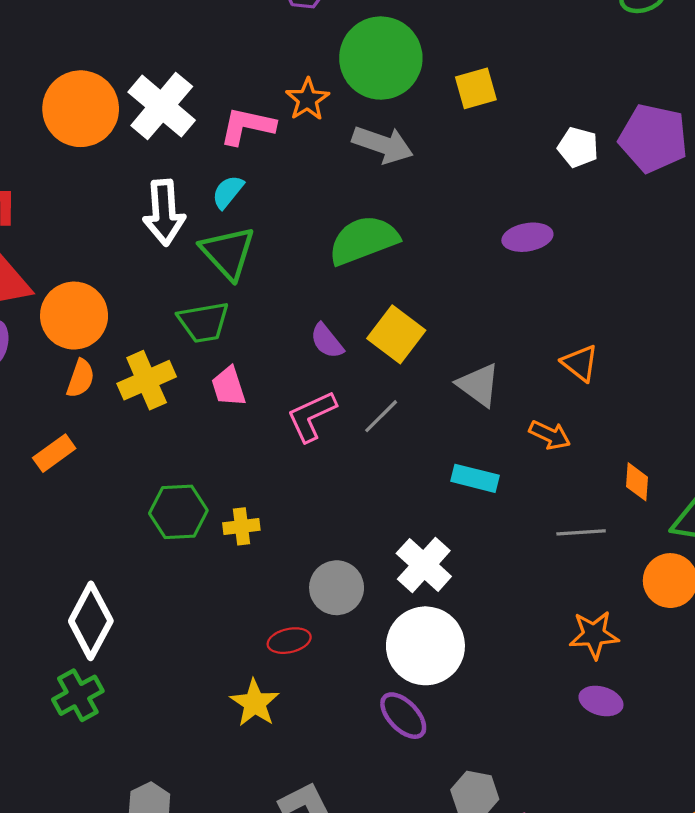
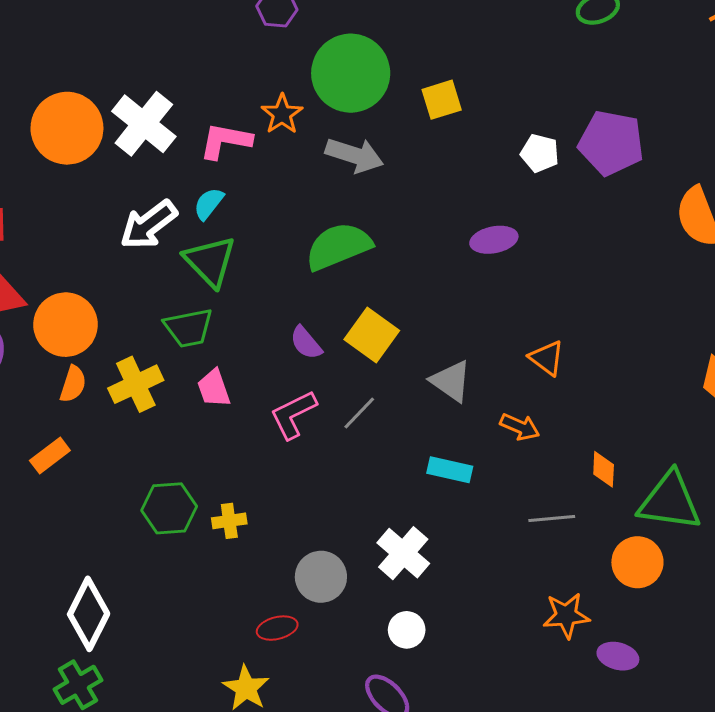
white arrow: (164, 212) -> (149, 225), turned 58
white circle: (425, 646) -> (407, 630), size x0.5
purple ellipse: (601, 701) -> (618, 656), moved

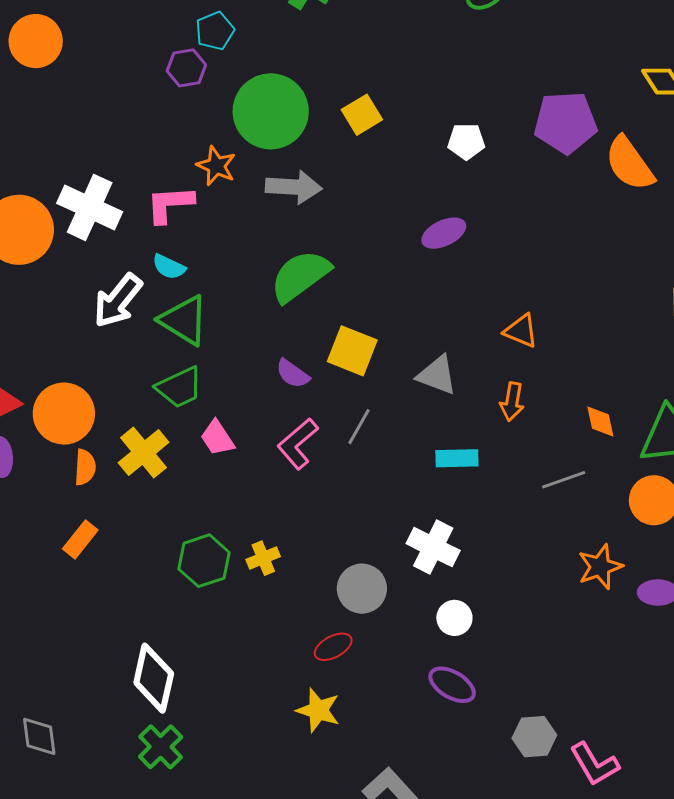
purple pentagon: (611, 143) -> (566, 122), moved
cyan semicircle: (209, 204) -> (169, 267), turned -88
orange arrow: (520, 427) -> (512, 402), turned 90

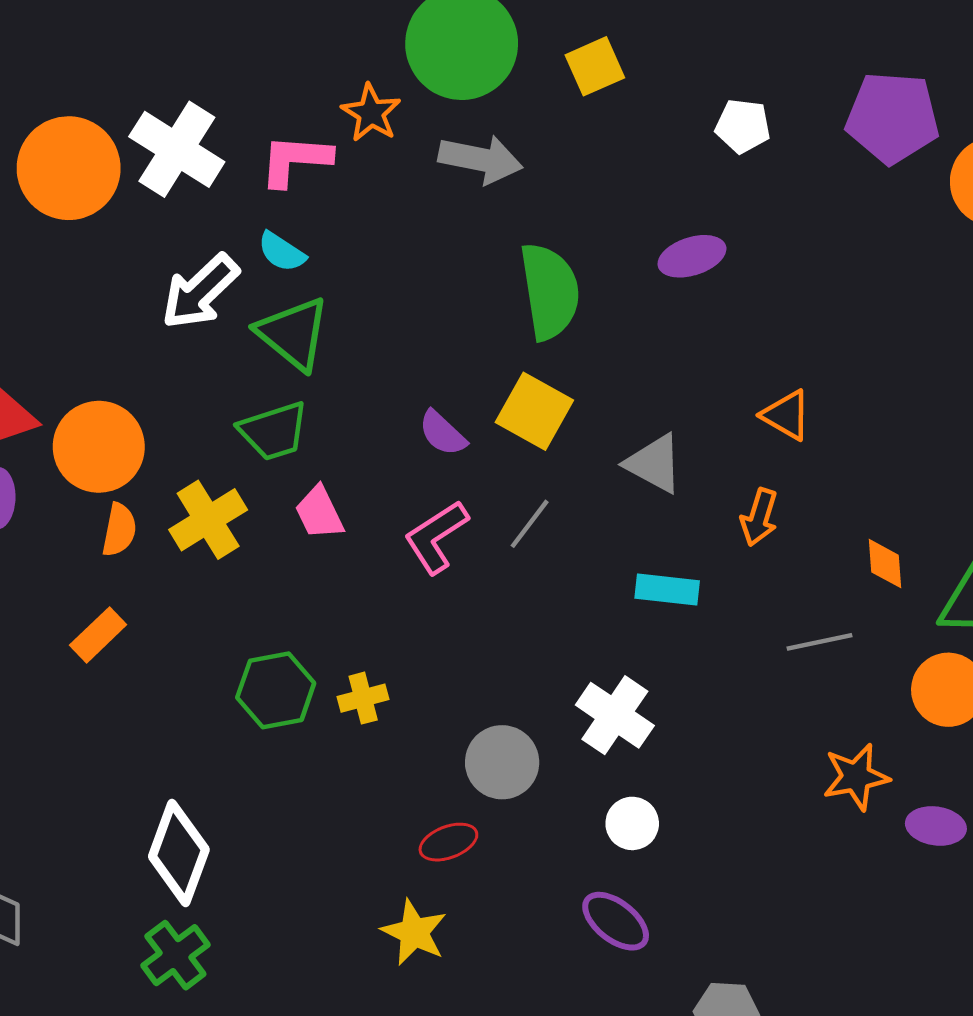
green semicircle: (300, 276) -> (550, 291), moved, turned 110

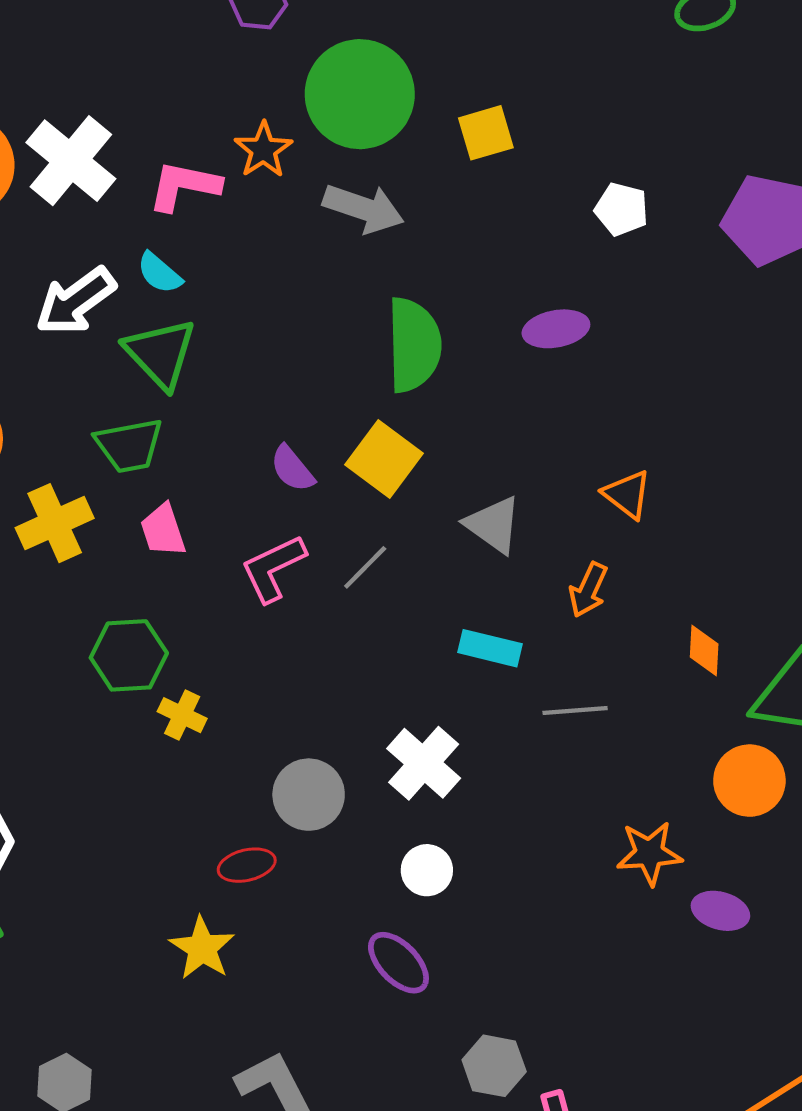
gray line: (820, 642) -> (575, 711), moved
green hexagon: (276, 690) -> (129, 655), moved
yellow cross: (363, 698) -> (182, 715), turned 33

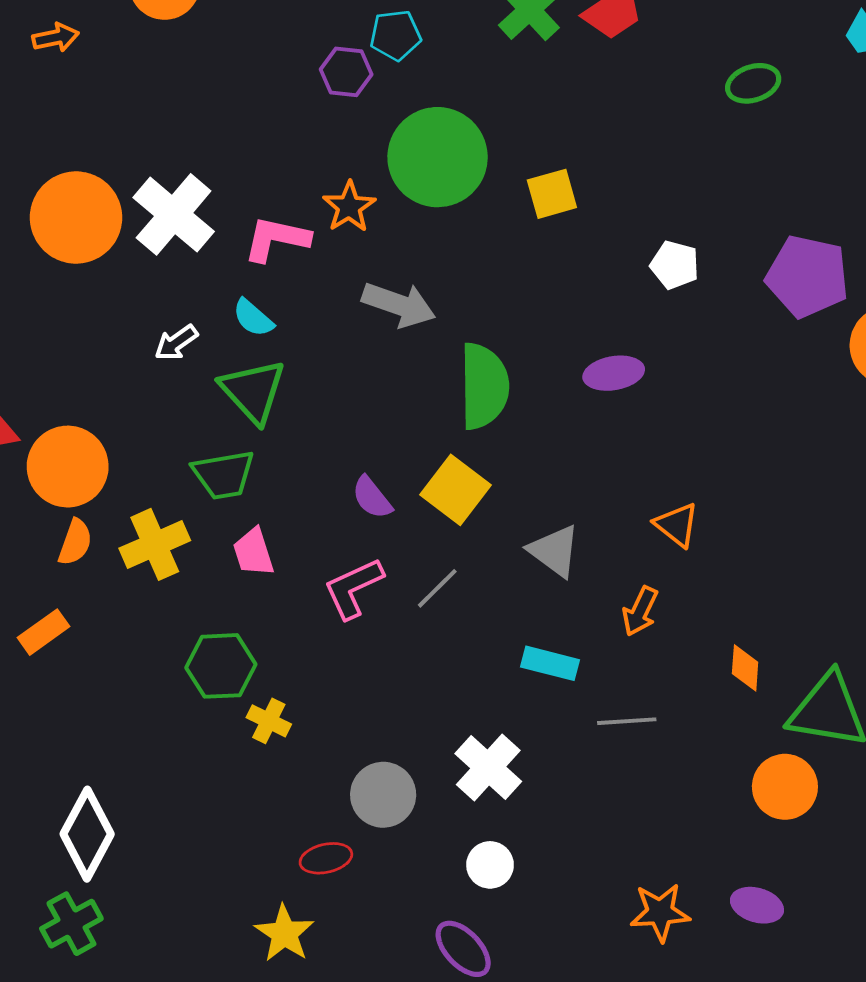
gray arrow: (364, 208) -> (399, 305), moved
white arrow: (75, 301) -> (176, 343), size x0.6
orange star: (649, 853) -> (660, 912), moved

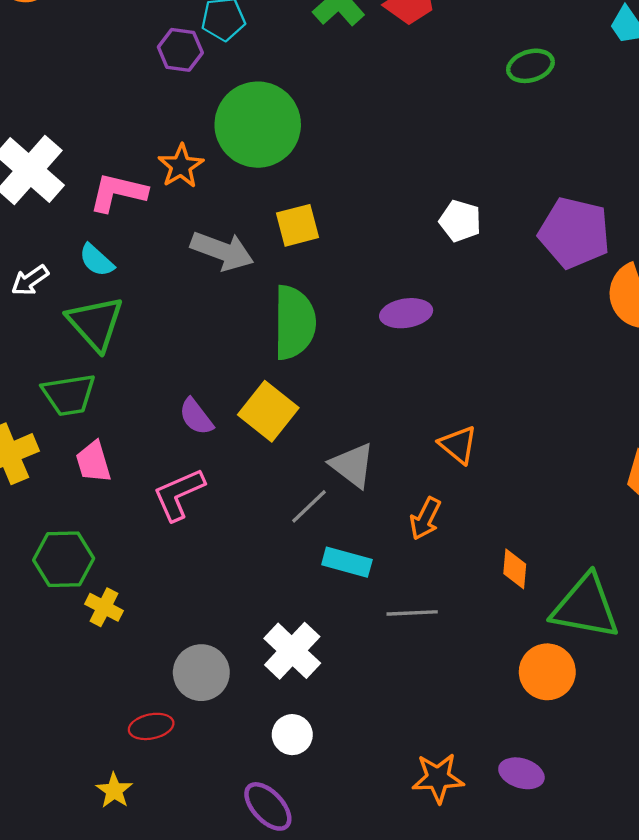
yellow square: (552, 194) -> (298, 225), moved
gray line: (437, 588) -> (309, 506), moved
yellow star: (284, 933) -> (114, 790), size x0.7

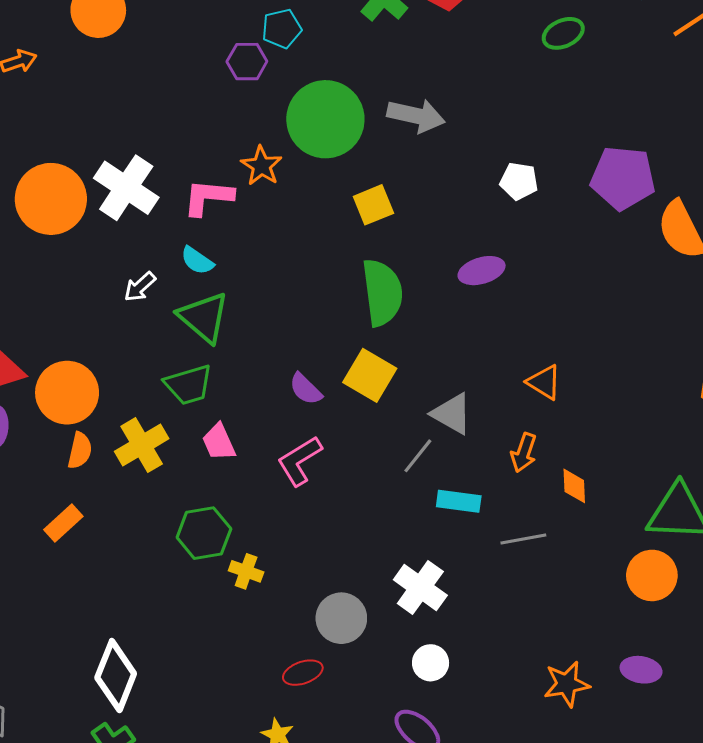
gray arrow: (222, 251) -> (416, 116), moved
orange diamond: (515, 569) -> (574, 486), moved

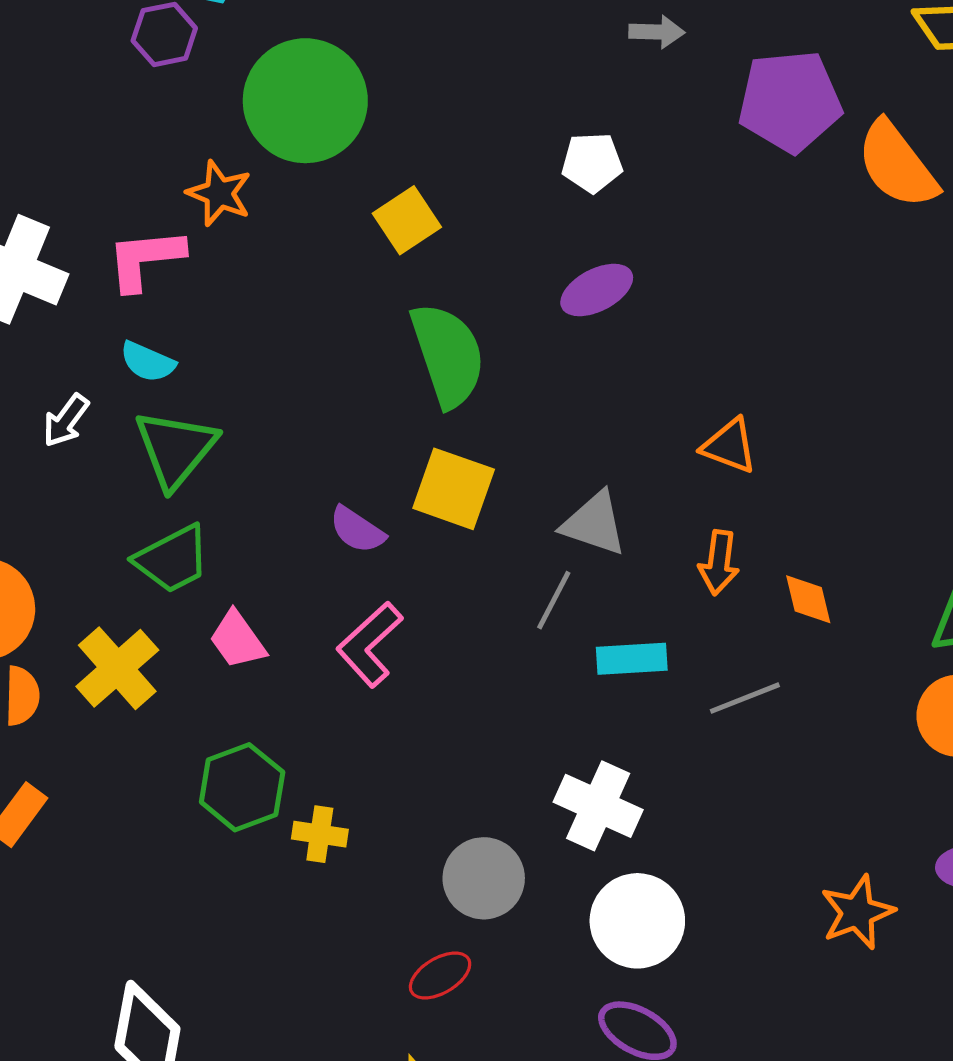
gray arrow: (416, 116) -> (657, 32), moved, size x0.6
white pentagon: (519, 181) -> (592, 163), moved
green triangle: (204, 317) -> (175, 449), turned 40
white circle: (431, 663) -> (637, 921), size x1.6

